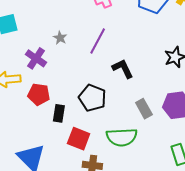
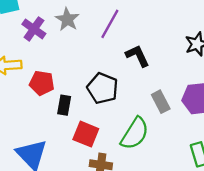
gray star: (60, 38) -> (67, 19), size x1.5
purple cross: (36, 58) -> (34, 29), moved
green semicircle: (122, 137) -> (135, 133), turned -56

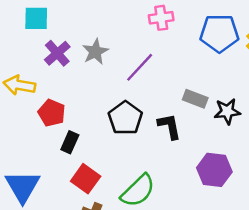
black L-shape: (138, 56) -> (169, 126), moved
black pentagon: (103, 88) -> (125, 118), moved
gray rectangle: (161, 102) -> (195, 99), moved, turned -55

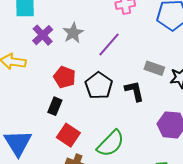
red pentagon: (52, 113) -> (65, 77), moved

